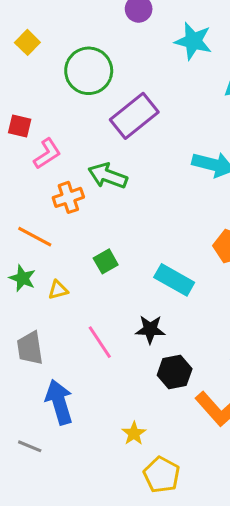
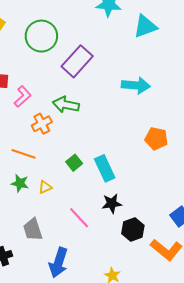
cyan rectangle: (174, 280) -> (105, 168), moved, turned 45
blue arrow: (59, 402) -> (58, 263), turned -136

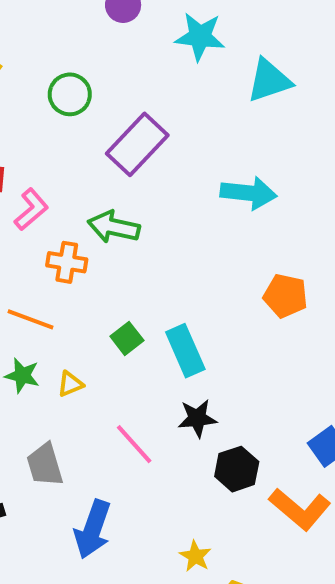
green circle: (41, 36) -> (70, 94), size x0.7
orange cross: (42, 124) -> (67, 262), turned 36

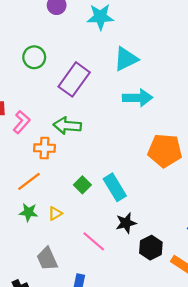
cyan triangle: (269, 80) -> (126, 59), moved
orange pentagon: (286, 296) -> (165, 151), size x1.4
orange line: (30, 319) -> (29, 181), turned -50

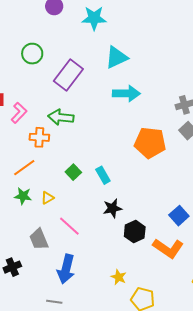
cyan rectangle: (115, 187) -> (103, 175), size x0.7
pink line: (94, 241) -> (69, 226), moved

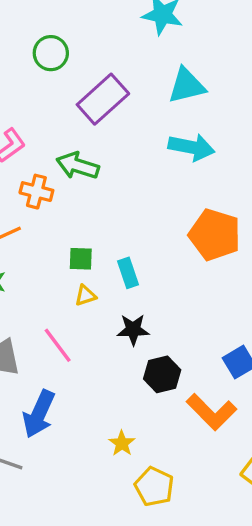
green square: (73, 172) -> (81, 259), turned 35
yellow triangle: (47, 198) -> (85, 295), moved

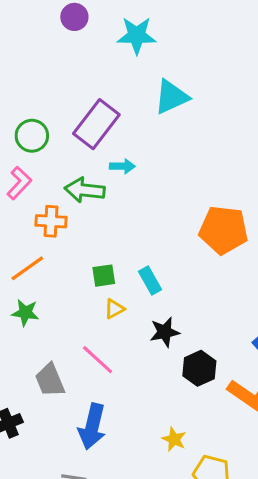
green circle: (51, 53) -> (32, 136), moved
cyan arrow: (191, 147) -> (122, 166), moved, size x0.6

